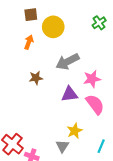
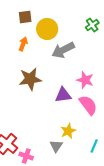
gray arrow: (67, 62) -> (63, 50), moved
brown star: (36, 78) -> (30, 79), size x1.6
pink star: (92, 79) -> (85, 80), turned 30

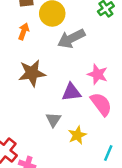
gray triangle: (56, 146) -> (53, 120), moved

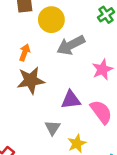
orange arrow: (24, 31) -> (25, 52), moved
pink star: (98, 74) -> (102, 69), moved, turned 30

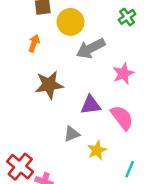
orange arrow: (25, 52) -> (34, 43), moved
gray triangle: (53, 128) -> (72, 134), turned 35

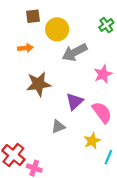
orange arrow: (34, 43) -> (25, 48), turned 64
purple triangle: (91, 105) -> (75, 101), turned -36
yellow star: (97, 150) -> (92, 141), moved

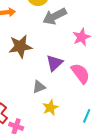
yellow star: (92, 141) -> (50, 108), moved

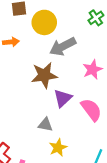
brown star: (20, 46) -> (44, 75), moved
gray triangle: (39, 87) -> (45, 125), turned 32

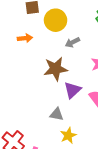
gray arrow: (63, 47) -> (72, 42), size x0.6

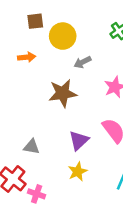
purple triangle: (72, 90) -> (79, 140), moved
gray triangle: (57, 114) -> (32, 147), moved

